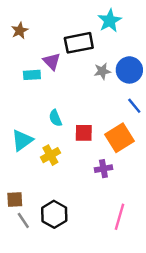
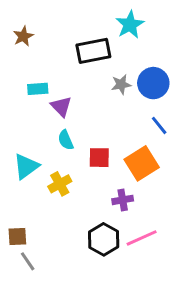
purple triangle: (52, 61) -> (61, 106), moved
black hexagon: (54, 214) -> (104, 239), moved
pink line: (120, 217) -> (142, 238), moved, turned 50

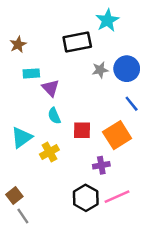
brown star: (23, 36) -> (18, 44), moved
brown square: (17, 236) -> (14, 195), turned -35

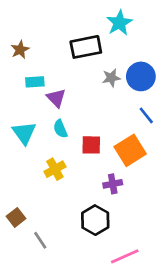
cyan triangle: (22, 137) -> (24, 133), moved, turned -30
pink line: (117, 197) -> (125, 256), moved
gray line: (23, 216) -> (40, 240), moved

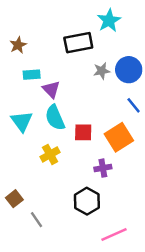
cyan semicircle: (60, 129) -> (55, 118), size x1.5

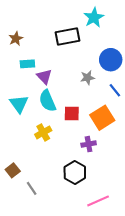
gray star: (102, 71) -> (87, 78), moved

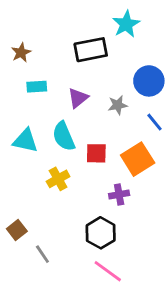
purple triangle: (44, 77) -> (78, 98), moved, turned 35
cyan triangle: (19, 104) -> (25, 141), turned -42
pink line: (98, 201) -> (108, 271), moved, turned 60

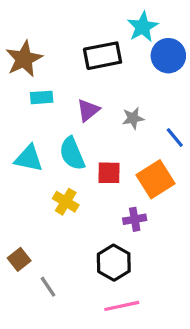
brown star: (21, 53) -> (24, 59), size x1.6
blue circle: (149, 81) -> (168, 56), moved
yellow cross: (58, 179) -> (66, 202), turned -30
pink line: (108, 271) -> (122, 306), turned -48

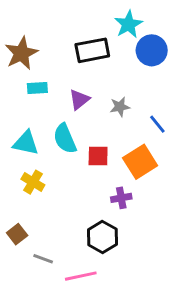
yellow cross: (66, 202) -> (33, 182), moved
gray line: (48, 287) -> (43, 259), turned -36
pink line: (122, 306) -> (81, 276), moved

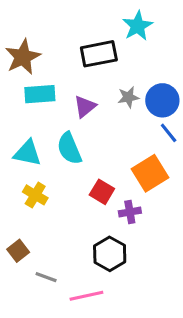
blue circle: (152, 50) -> (162, 100), moved
cyan rectangle: (37, 88) -> (40, 94), size x1.4
gray star: (120, 107) -> (128, 97), moved
red square: (98, 156) -> (102, 192), moved, turned 30

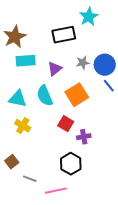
orange square: (150, 173) -> (77, 95), moved

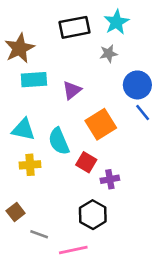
black rectangle: (64, 35) -> (75, 27), moved
gray star: (83, 63) -> (109, 54), moved
cyan semicircle: (45, 96) -> (59, 141), moved
yellow cross: (23, 126) -> (30, 165), turned -35

